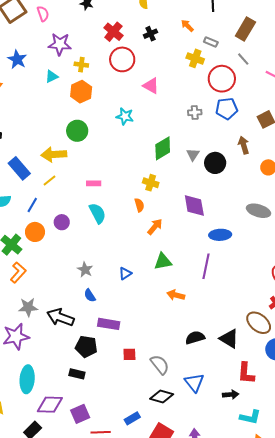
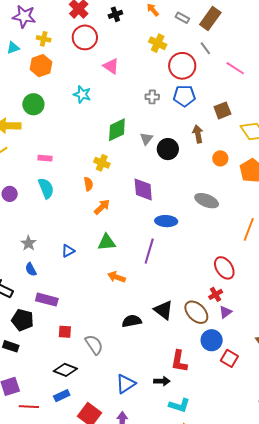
gray rectangle: (211, 42) -> (182, 18), moved
black triangle: (229, 339) -> (163, 310), moved
blue triangle: (194, 383) -> (126, 384), moved, turned 30
black diamond: (162, 397) -> (65, 370), moved

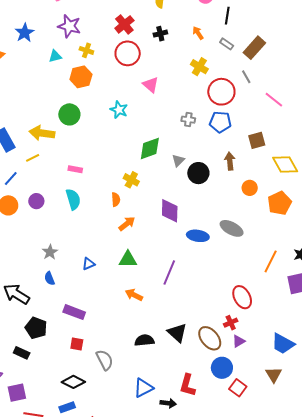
blue ellipse: (166, 221) -> (198, 236), moved
purple rectangle: (47, 300) -> (74, 312), moved
blue triangle: (126, 384) -> (143, 388), moved

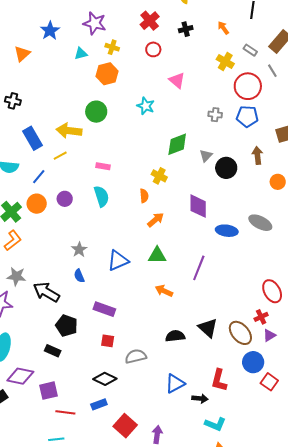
gray rectangle: (227, 44) -> (250, 50), moved
red circle: (128, 53) -> (153, 49), size x0.6
blue triangle: (89, 264) -> (118, 261), size x1.6
gray semicircle: (105, 360) -> (136, 356), turned -75

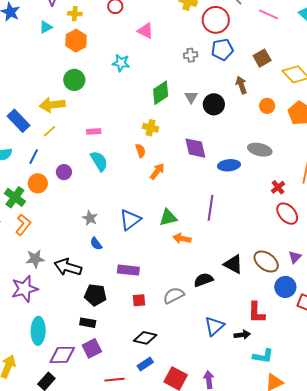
green triangle: (157, 255) -> (168, 218), moved
red cross: (261, 317) -> (278, 187), moved
gray semicircle: (136, 356) -> (174, 295), moved
purple square: (48, 391) -> (92, 348), moved

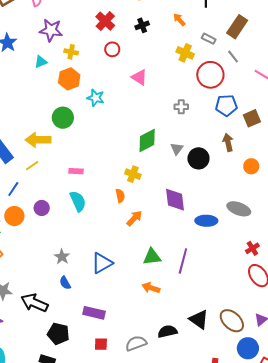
blue pentagon: (222, 49) -> (226, 105), moved
cyan star: (121, 63) -> (96, 98), moved
green triangle: (168, 218) -> (152, 257), moved

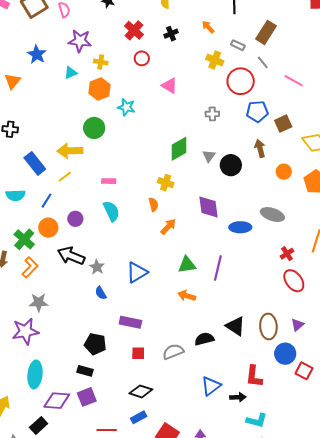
black arrow: (34, 303) -> (71, 256), moved
brown ellipse: (232, 321) -> (268, 326), turned 45

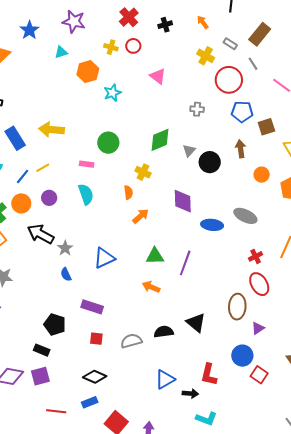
yellow cross: (101, 62) -> (111, 47), moved
cyan star: (126, 107) -> (112, 93), turned 30
green circle: (94, 128) -> (108, 143), moved
yellow line: (65, 177) -> (43, 168), moved
brown ellipse: (268, 326) -> (237, 307), moved

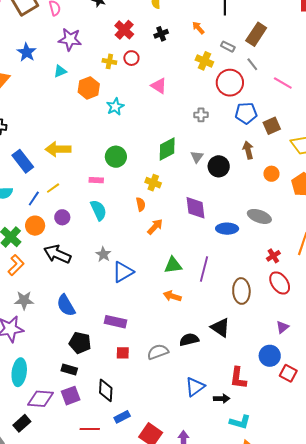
gray star: (65, 248) -> (103, 254), moved
blue semicircle: (66, 274) -> (66, 305), moved, size x1.6
brown ellipse: (237, 307) -> (241, 291), moved
black diamond: (95, 377) -> (106, 390), moved, turned 75

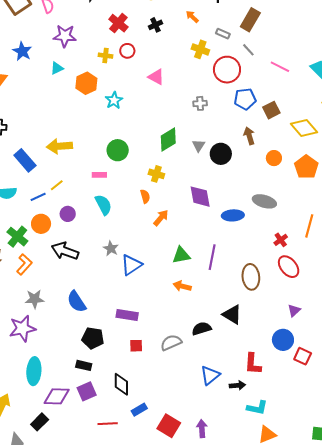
blue line: (34, 199) -> (38, 197), turned 35

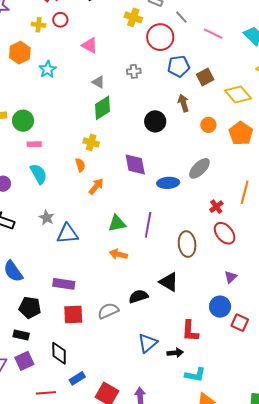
gray triangle: (198, 146) -> (98, 82), moved, turned -32
green circle: (118, 150) -> (23, 121), moved
gray ellipse: (264, 201) -> (199, 168), turned -60
blue triangle: (131, 265) -> (67, 234), turned 30
red square: (136, 346) -> (73, 314), size x1.5

